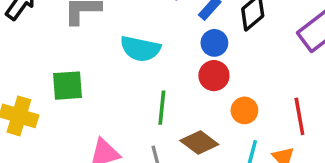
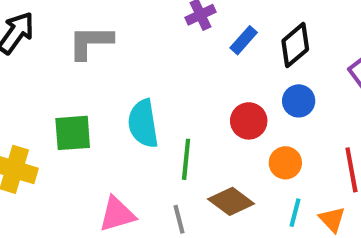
blue circle: (214, 43) -> (299, 101), moved
cyan semicircle: (140, 49) -> (143, 124), moved, turned 69

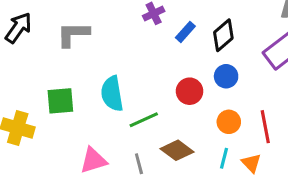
green line: (186, 159) -> (144, 120), turned 60
orange circle: (285, 163) -> (229, 122), moved

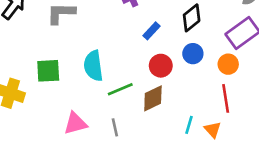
blue rectangle: (185, 32) -> (151, 31), moved
orange circle: (229, 122) -> (228, 64), moved
brown diamond: (177, 150) -> (153, 98), moved, turned -64

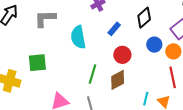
blue circle: (193, 54) -> (154, 45), moved
cyan semicircle: (93, 66) -> (78, 37), moved
green line: (120, 89) -> (93, 74), turned -48

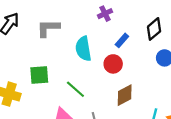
red circle: (122, 55) -> (113, 64), moved
green line: (93, 74) -> (75, 89), moved, turned -66

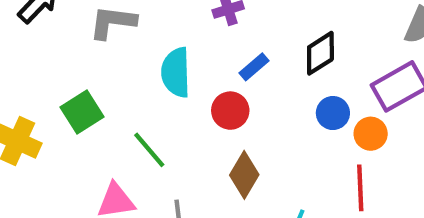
green square: (39, 75) -> (82, 112), turned -36
brown diamond: (125, 95) -> (244, 175), turned -40

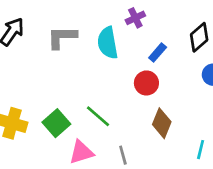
cyan semicircle: (176, 72) -> (108, 43), moved
green square: (82, 112) -> (56, 123), moved

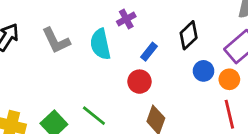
gray L-shape: (62, 37) -> (56, 41), turned -112

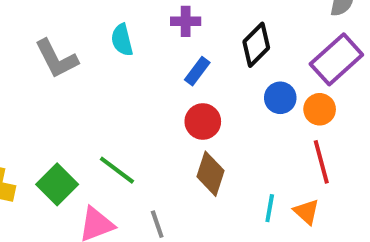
purple cross: (126, 19) -> (186, 21), moved, turned 30
cyan semicircle: (100, 44) -> (122, 40), moved, size x0.7
red circle: (139, 82) -> (203, 122), moved

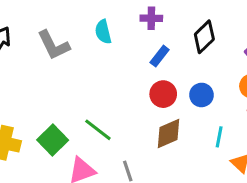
blue circle: (280, 98) -> (201, 95), moved
brown diamond: (210, 174) -> (168, 134), turned 48
cyan line: (270, 208) -> (219, 137), moved

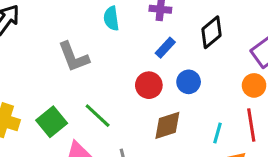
gray L-shape: (53, 45) -> (73, 57), moved
red circle: (163, 94) -> (149, 85), moved
blue circle: (201, 95) -> (189, 82), moved

